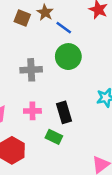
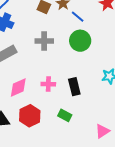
gray cross: (31, 70) -> (44, 41), moved
green rectangle: (54, 137) -> (65, 115), moved

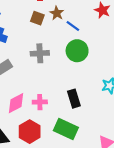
pink cross: (48, 84) -> (40, 102), moved
green rectangle: (65, 115) -> (66, 129), size x1.6

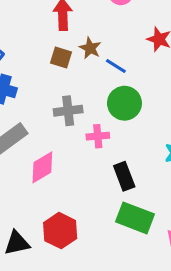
pink cross: (40, 102) -> (98, 136), moved
pink diamond: (16, 103) -> (42, 167), moved
green rectangle: (66, 129) -> (135, 218), moved

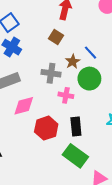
brown star: (90, 48) -> (73, 62), moved
red hexagon: (60, 231) -> (46, 128), moved

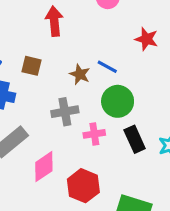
brown square: (56, 37) -> (31, 66), moved
brown star: (73, 62) -> (80, 74), moved
black rectangle: (76, 126) -> (135, 139), moved

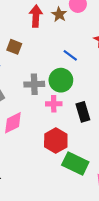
brown star: (80, 74) -> (59, 14), moved
green circle: (118, 101) -> (61, 80), moved
red hexagon: (83, 186) -> (56, 141), moved

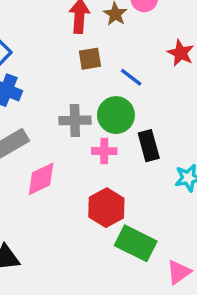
brown square: (14, 47) -> (90, 59), moved, turned -32
black rectangle: (83, 112) -> (149, 146), moved

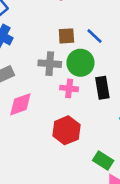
brown square: (90, 59) -> (66, 36), moved
green rectangle: (136, 243) -> (103, 161), moved, size x0.7

